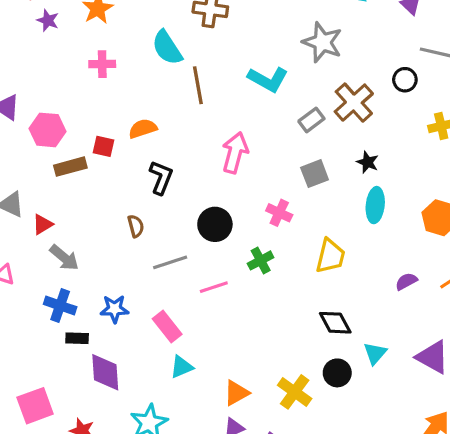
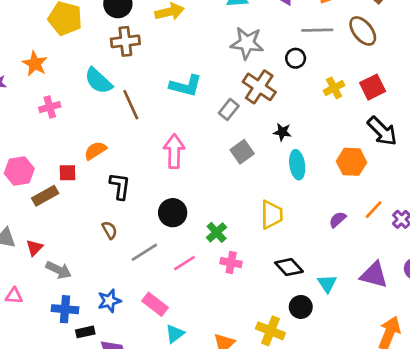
gray star: (322, 42) -> (247, 43), moved
pink cross: (279, 213) -> (231, 263), moved

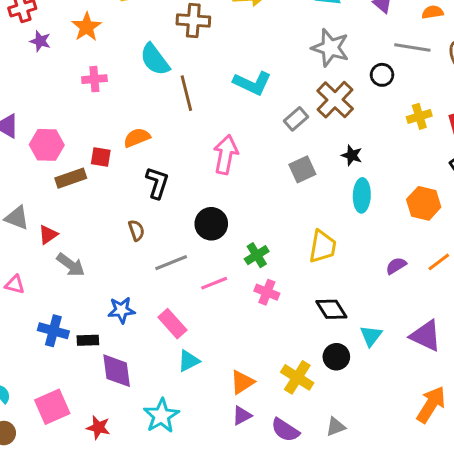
blue cross: (65, 309) -> (53, 331), moved

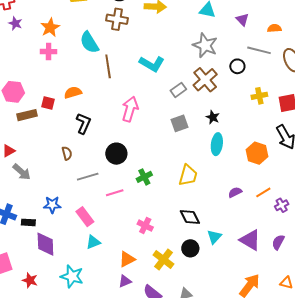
orange star: (87, 27) -> (50, 28), moved
pink cross: (267, 292) -> (145, 226), moved
cyan star: (161, 416) -> (72, 276), turned -30

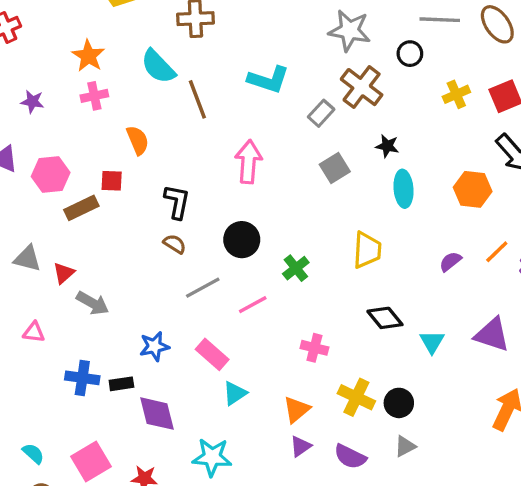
purple star: (15, 23) -> (32, 102), moved
orange semicircle: (73, 93) -> (138, 140), moved, turned 96
brown semicircle: (67, 153) -> (175, 244), moved, turned -32
black circle: (190, 248) -> (399, 403), moved

